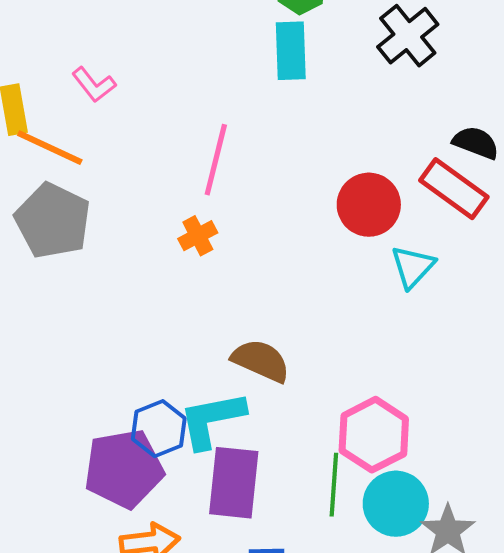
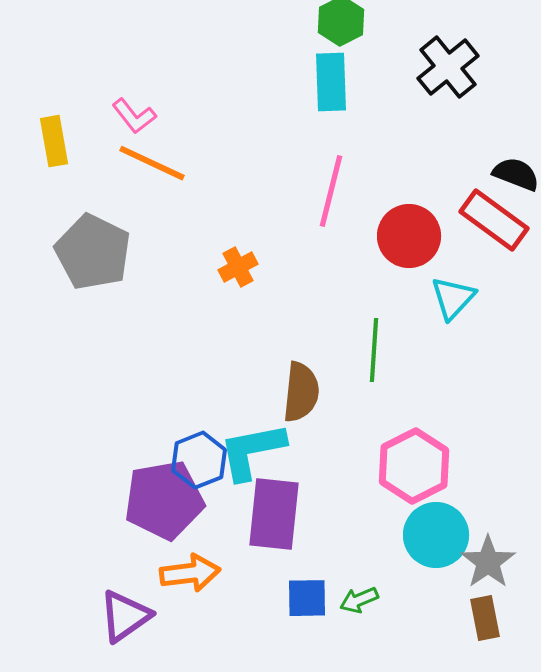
orange line: (50, 148) -> (152, 163), moved
pink line: (216, 160) -> (331, 191), moved
brown semicircle: (261, 361) -> (301, 392), turned 72
green line: (334, 485) -> (374, 350), moved

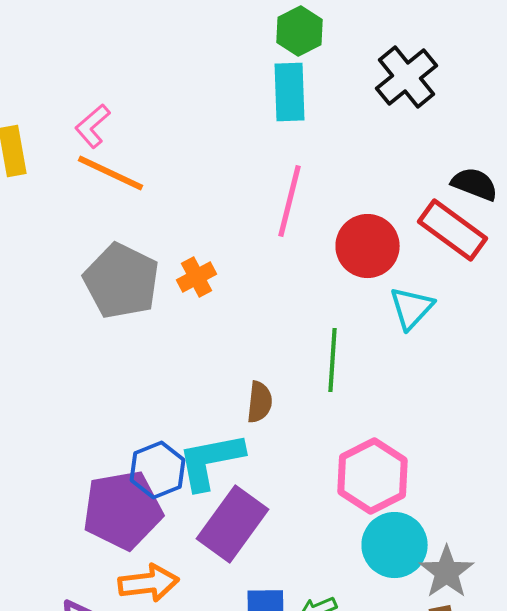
pink L-shape: (134, 116) -> (92, 126), turned 87
gray pentagon: (93, 252) -> (122, 281), moved
brown semicircle: (301, 392) -> (260, 402), size x0.7
purple rectangle: (274, 514) -> (232, 524), turned 30

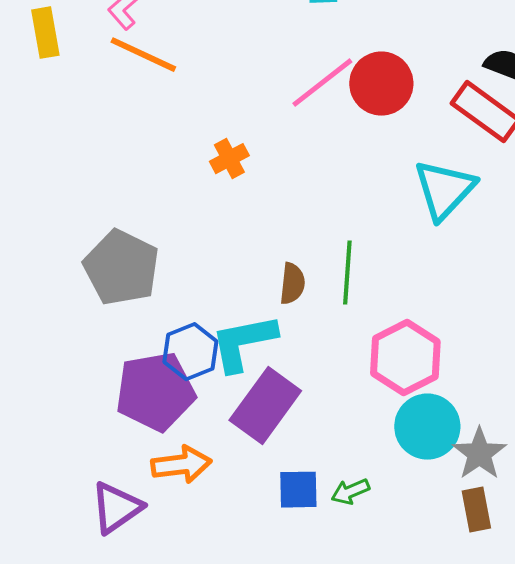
pink line: (290, 201) -> (322, 83), turned 38
red circle: (368, 246) -> (381, 84), moved
gray pentagon: (122, 281) -> (121, 268), moved
cyan triangle: (412, 308) -> (444, 190), size x1.4
green line: (332, 360) -> (347, 273), moved

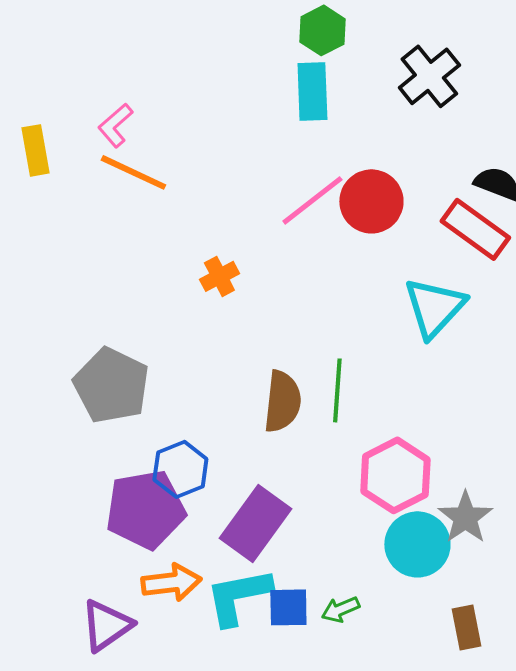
brown semicircle: (292, 284) -> (282, 401), size x1.5
cyan L-shape: (243, 343) -> (238, 596), moved
gray star: (479, 454) -> (465, 517), moved

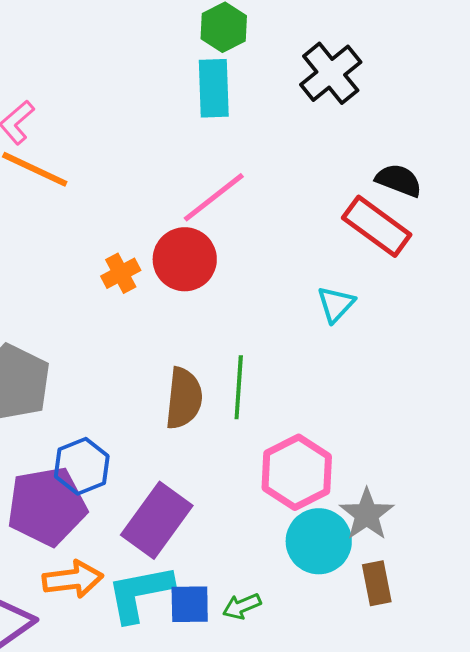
red circle: (371, 201) -> (185, 259), moved
cyan triangle: (434, 307) -> (336, 304), size x0.6
brown rectangle: (466, 627) -> (377, 583), moved

